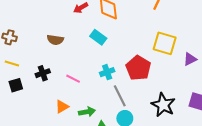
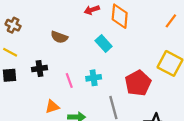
cyan cross: (107, 72) -> (94, 78), moved
pink line: (73, 79) -> (69, 80), turned 32

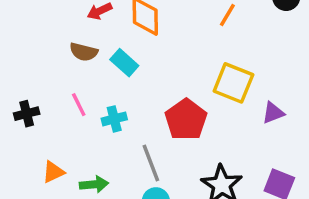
brown semicircle: (59, 37) -> (84, 52), moved
pink line: (69, 80) -> (79, 105), moved

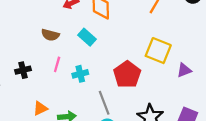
brown semicircle: (84, 52) -> (50, 35), moved
pink line: (79, 105) -> (57, 64), turned 42

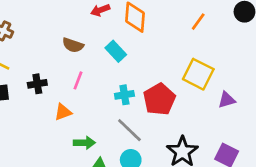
cyan cross: (80, 74) -> (124, 95), moved
gray line: (104, 103) -> (129, 130), turned -30
orange triangle: (40, 108) -> (63, 112), moved

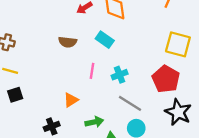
pink line: (78, 80) -> (92, 71), moved
black cross: (37, 84) -> (52, 126), moved
red pentagon: (159, 99) -> (166, 79), moved

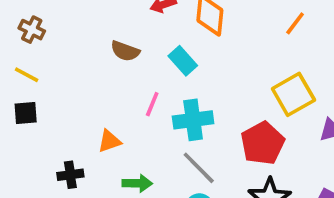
yellow square: (178, 44) -> (293, 94), turned 32
cyan cross: (120, 75) -> (193, 120), size x1.5

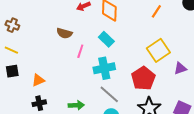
cyan rectangle: (183, 61) -> (106, 39), moved
pink line: (152, 104) -> (80, 51), moved
orange triangle: (109, 141) -> (38, 80), moved

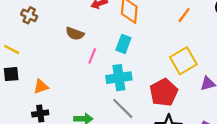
brown cross: (12, 25) -> (29, 15), moved
cyan rectangle: (106, 39) -> (123, 44), turned 63

